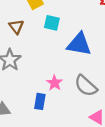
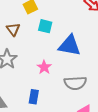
pink star: (54, 83) -> (44, 67), moved
gray semicircle: (86, 86) -> (75, 83), turned -45

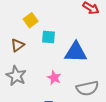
brown triangle: (13, 29) -> (17, 45), turned 40

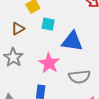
pink star: (54, 78) -> (49, 63), size x1.5

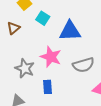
cyan square: (48, 24) -> (43, 18), turned 32
gray star: (13, 57) -> (25, 68), moved

